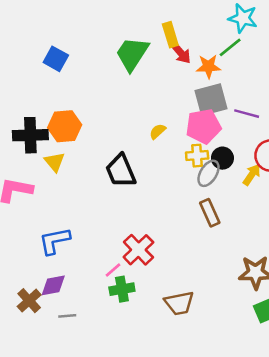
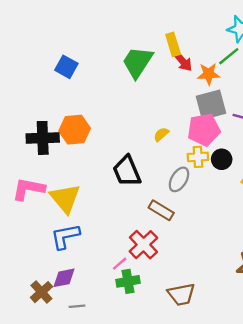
yellow triangle: (55, 162) -> (65, 198), moved, size x1.6
gray ellipse: (208, 173) -> (179, 179), moved
brown rectangle: (210, 213) -> (161, 210), moved, turned -35

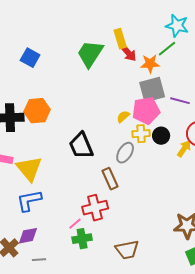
yellow semicircle: (161, 134) -> (123, 117), moved
brown rectangle: (161, 210) -> (110, 179), turned 35
red cross: (143, 245) -> (95, 208), turned 30

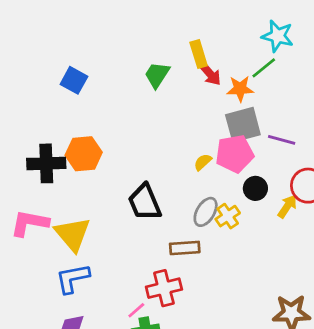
green trapezoid: (90, 54) -> (157, 75), size x0.7
yellow cross: (141, 134) -> (228, 216), moved, turned -30
brown rectangle: (110, 179) -> (185, 248), turned -70

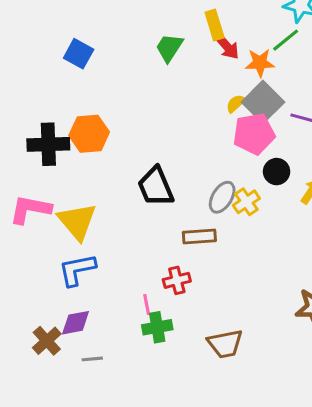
gray square: (243, 125) -> (263, 102), turned -30
yellow semicircle: (203, 162) -> (236, 104), moved
red cross: (164, 288) -> (177, 280), size x0.7
pink line: (136, 310) -> (147, 305), turned -60

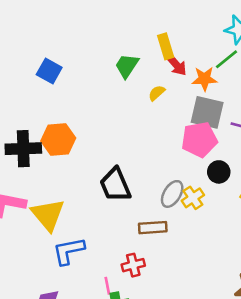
gray square: (263, 102) -> (207, 112), turned -32
yellow semicircle: (236, 104) -> (157, 93), moved
blue L-shape: (77, 270) -> (69, 251), moved

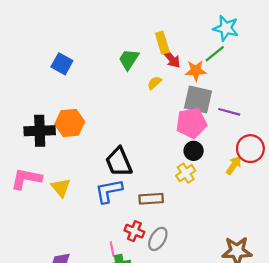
black circle: (219, 172) -> (194, 151), moved
gray ellipse: (172, 194) -> (158, 239), moved
yellow triangle: (48, 215) -> (61, 188), size x0.7
blue L-shape: (69, 251) -> (109, 191), moved
red cross: (133, 265) -> (134, 231), turned 36

